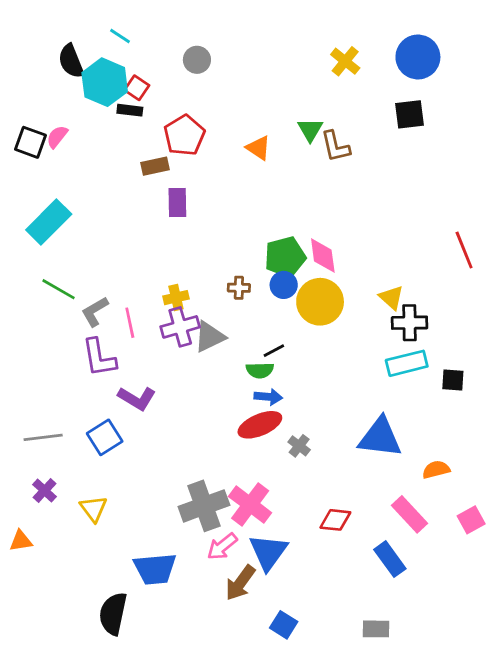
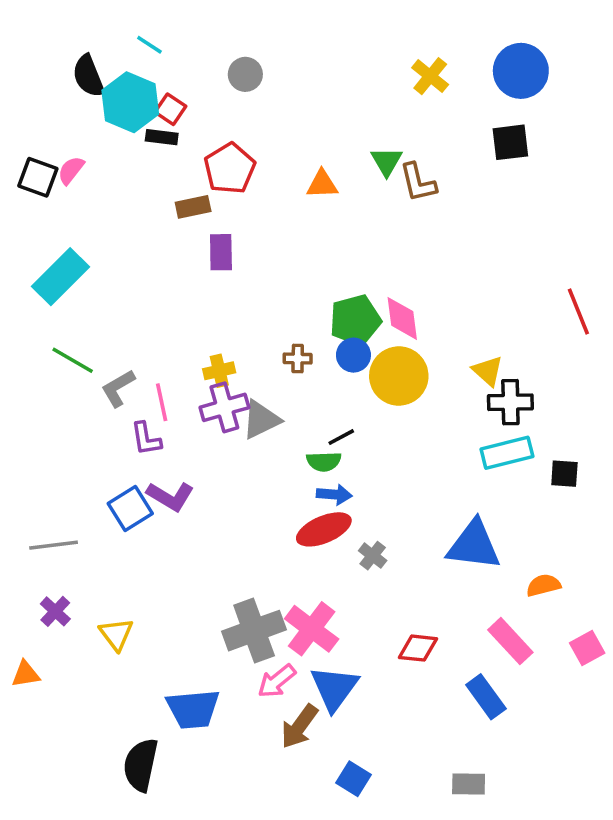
orange triangle: (258, 148) -> (322, 184), turned -36
purple L-shape: (99, 358) -> (146, 439), moved, size x0.7
blue square: (105, 437) -> (130, 509), moved

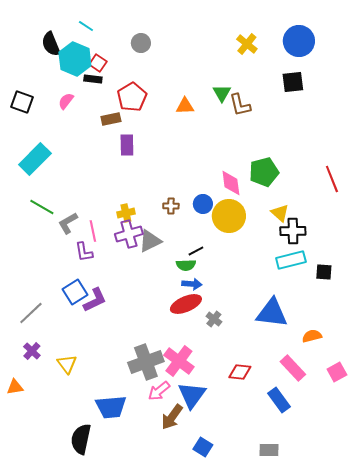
pink semicircle: (71, 170) -> (66, 101), moved
green pentagon: (355, 320) -> (264, 172), moved
purple L-shape: (170, 496) -> (95, 300), moved, turned -56
gray line: (54, 545) -> (31, 313), turned -36

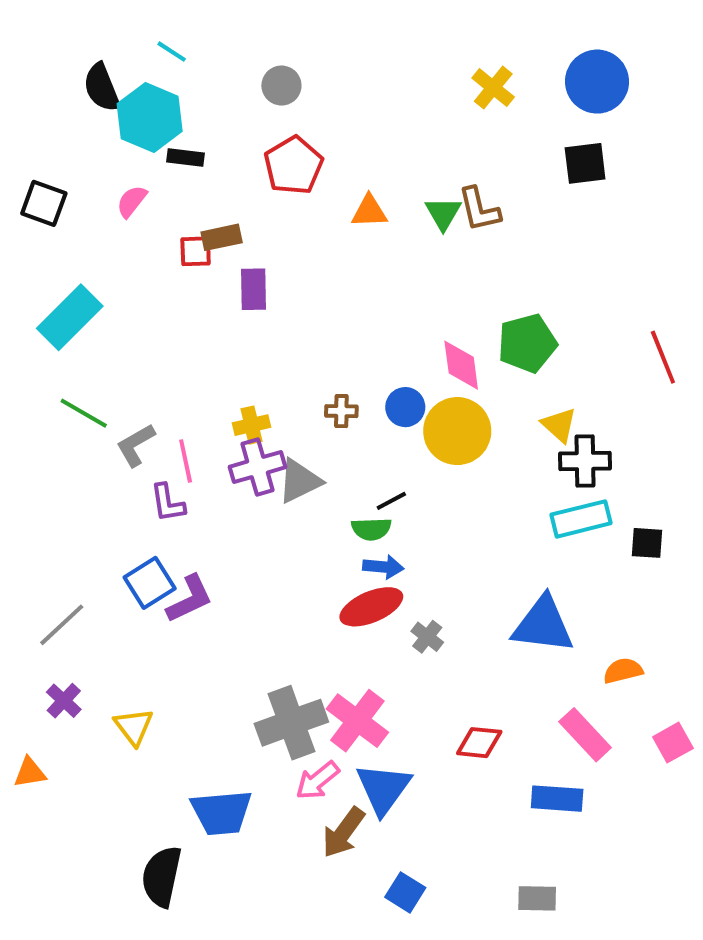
red square: (98, 63) -> (196, 251), moved, turned -36
green triangle: (222, 93) -> (443, 213), moved
red pentagon: (132, 97) -> (293, 165), moved
blue rectangle: (279, 400) -> (557, 799), turned -50

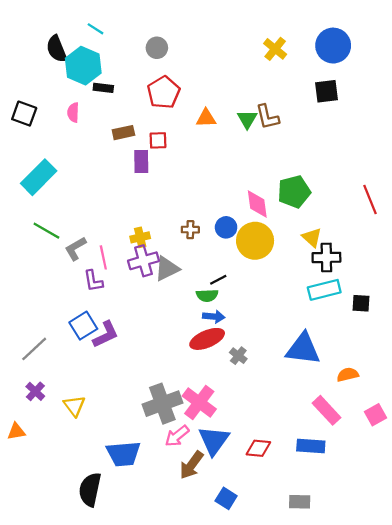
pink semicircle: (132, 201) -> (73, 112), turned -36
red square: (196, 251) -> (158, 140), moved
red diamond: (479, 743) -> (258, 448), moved

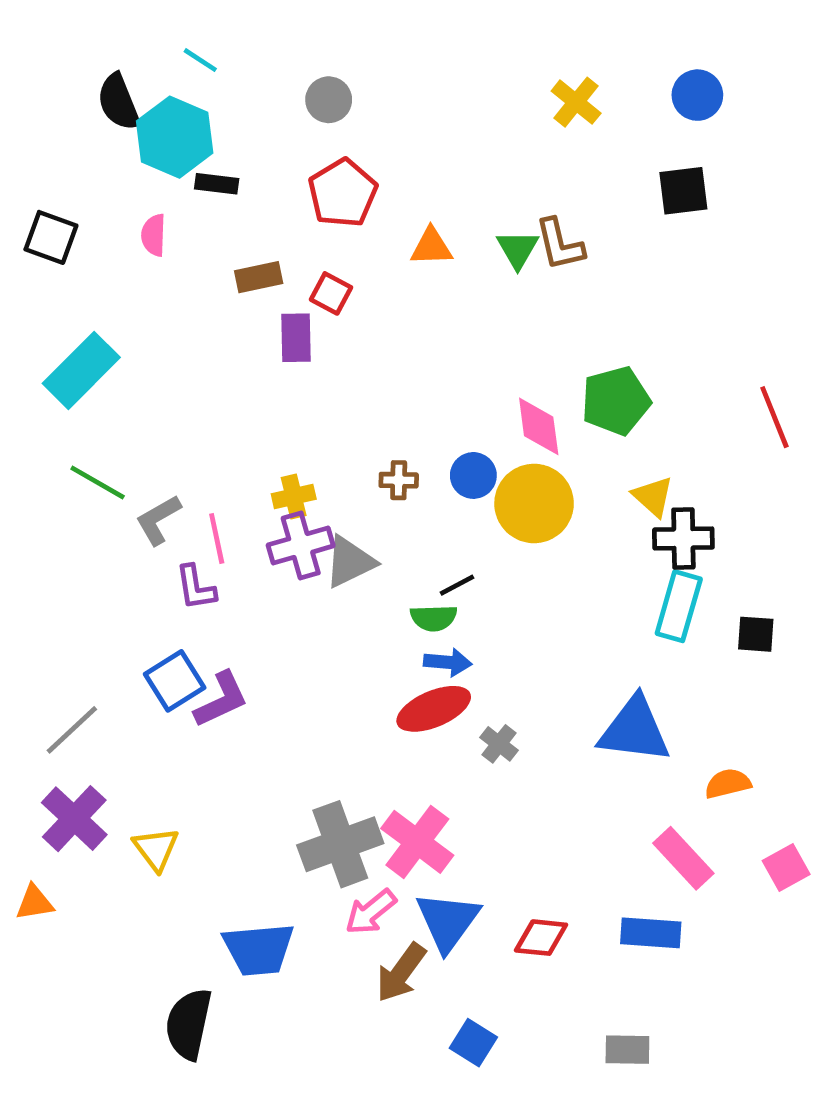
blue circle: (333, 46) -> (697, 95), size x0.7
red square: (158, 140) -> (331, 293), turned 30
cyan rectangle: (324, 290) -> (679, 606), turned -60
purple cross: (35, 391) -> (74, 819), size x1.6

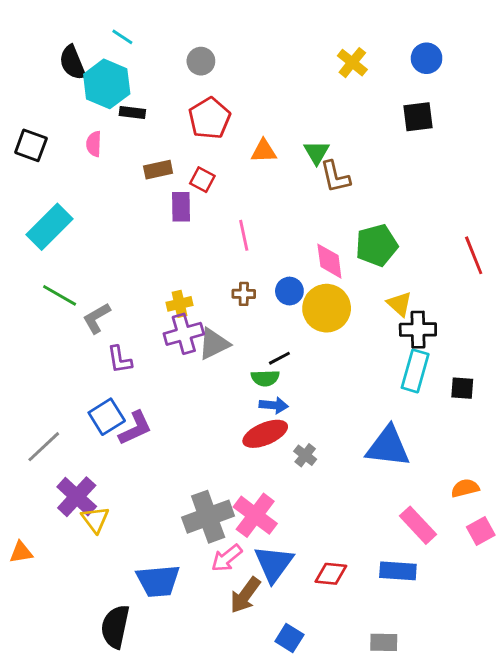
brown L-shape: (560, 244) -> (335, 177), moved
pink line: (217, 538) -> (244, 235), moved
orange semicircle: (728, 784) -> (465, 488), moved
purple cross: (74, 819) -> (77, 497), moved

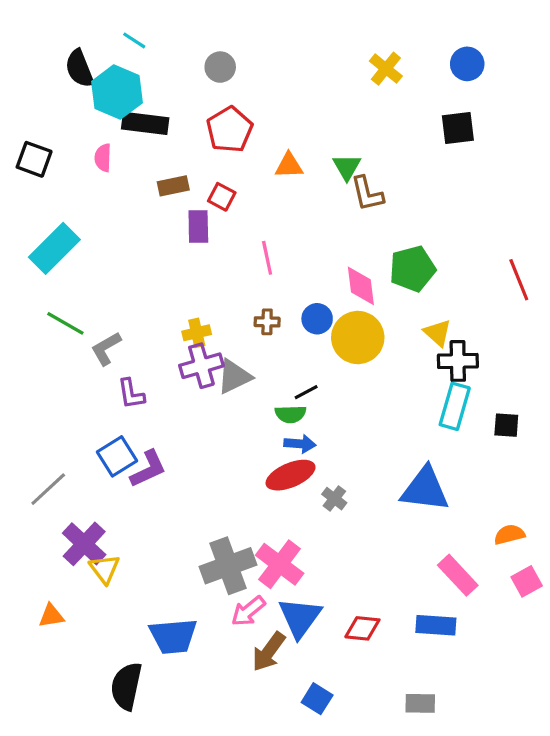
black rectangle: (132, 113) -> (145, 123), size x1.6
orange triangle: (21, 552) -> (51, 616), moved

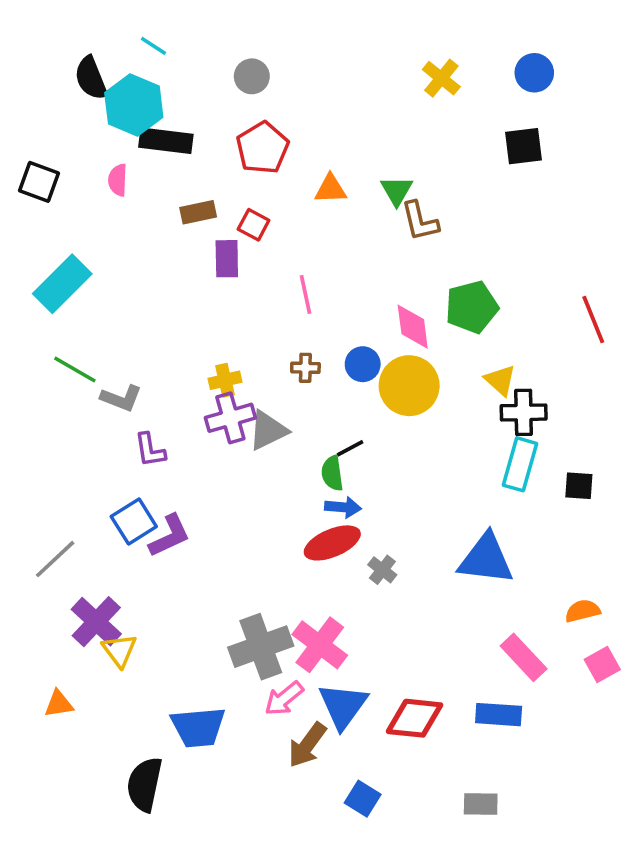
gray L-shape: (106, 348) -> (121, 398), turned -129
green semicircle: (291, 414) -> (332, 473), turned 84
red diamond: (362, 628) -> (414, 718), size x1.4

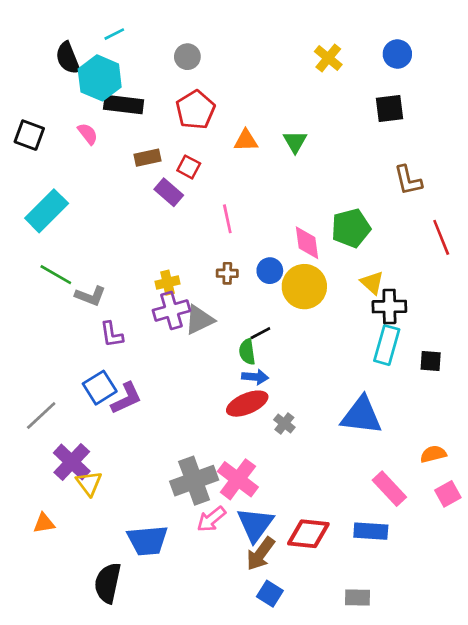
cyan line: (153, 46) -> (114, 34), turned -60
pink semicircle: (118, 180) -> (88, 134), turned 140
brown L-shape: (420, 221) -> (408, 180), moved
purple rectangle: (227, 259) -> (169, 192), turned -48
brown arrow: (307, 745) -> (260, 554), moved

